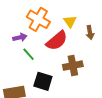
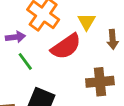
brown cross: (73, 66) -> (100, 82), moved

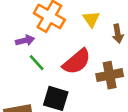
red semicircle: (66, 46) -> (77, 62), moved

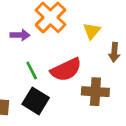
green line: (37, 63) -> (32, 70), moved

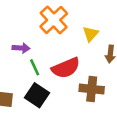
purple arrow: (20, 35) -> (21, 48), moved

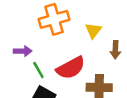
orange cross: (54, 20) -> (54, 19), turned 32

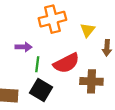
green line: (38, 70) -> (37, 64), turned 35

